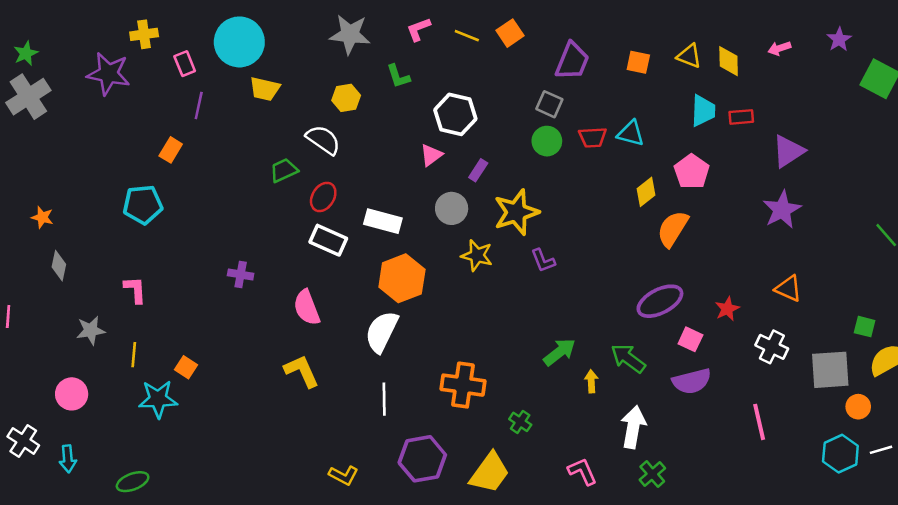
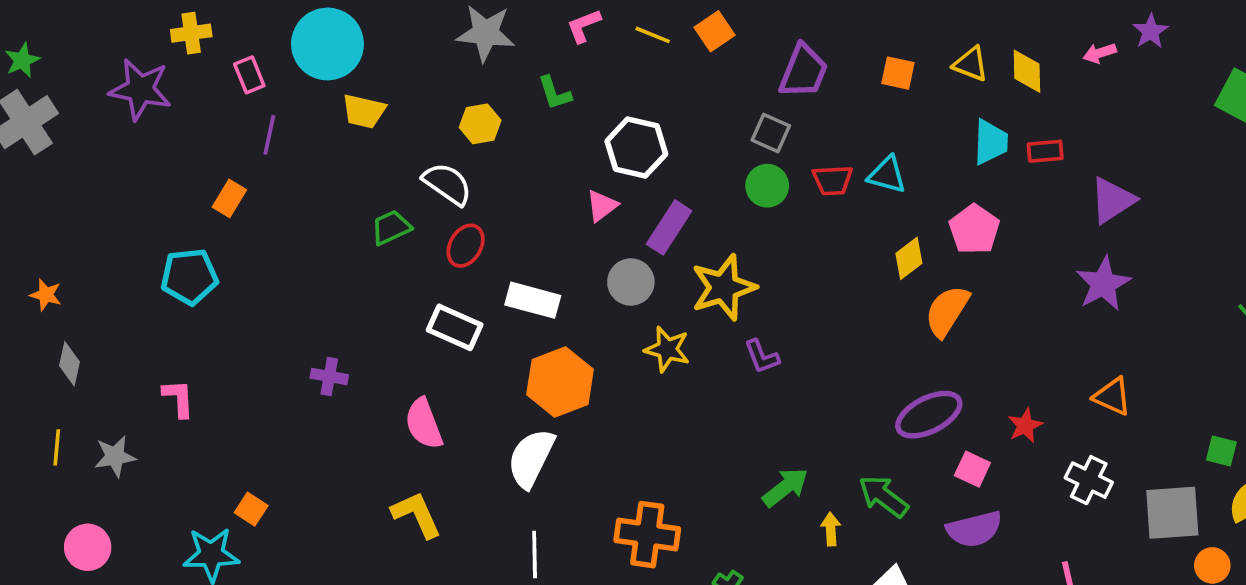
purple star: (839, 39) -> (1151, 31), moved
purple rectangle: (478, 170) -> (669, 227), size x1.6
red ellipse: (323, 197) -> (466, 246), moved
yellow line: (134, 355) -> (57, 447), moved

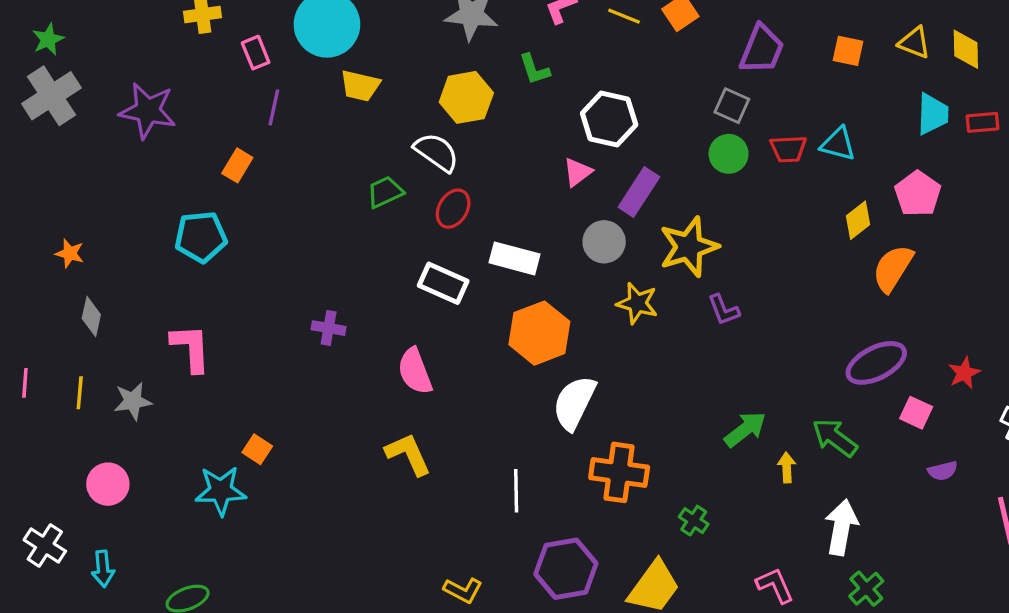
purple star: (140, 89) -> (148, 111), moved
yellow hexagon: (480, 124) -> (466, 97), size x1.4
pink L-shape: (178, 398) -> (191, 348), size x1.4
white semicircle: (531, 458) -> (574, 403), moved
purple semicircle: (974, 529) -> (943, 471), moved, size x0.6

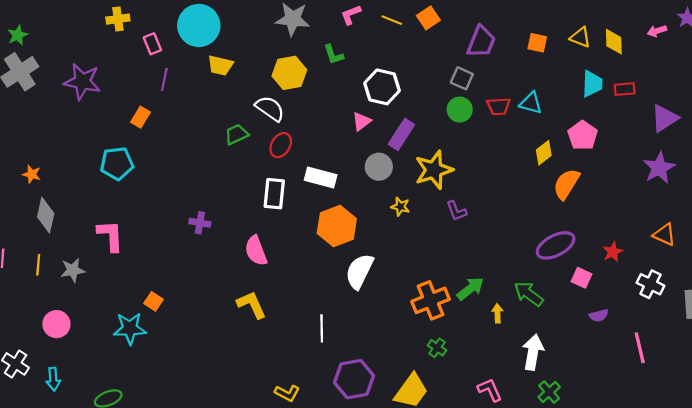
white rectangle: (443, 283) -> (274, 194), turned 72
yellow star: (637, 303) -> (400, 207), size x0.7
gray diamond: (91, 316) -> (46, 215), size x1.4
orange cross: (619, 472) -> (431, 300), moved, turned -30

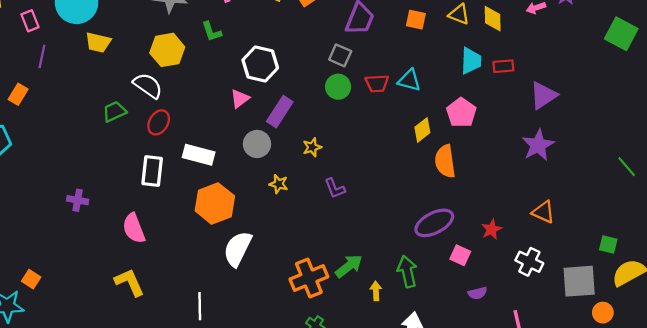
yellow star: (434, 170) -> (312, 147), size x0.5
orange semicircle: (566, 184) -> (445, 161), turned -40
green arrow: (529, 294) -> (407, 272), turned 40

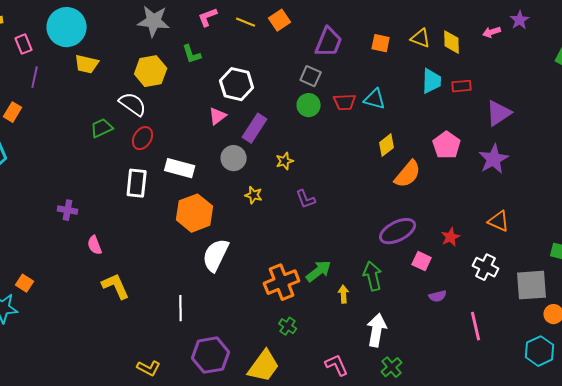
pink pentagon: (461, 113) -> (447, 145), moved
orange semicircle: (445, 161) -> (408, 174), turned -132
pink semicircle: (134, 228) -> (95, 245), moved, size x0.7

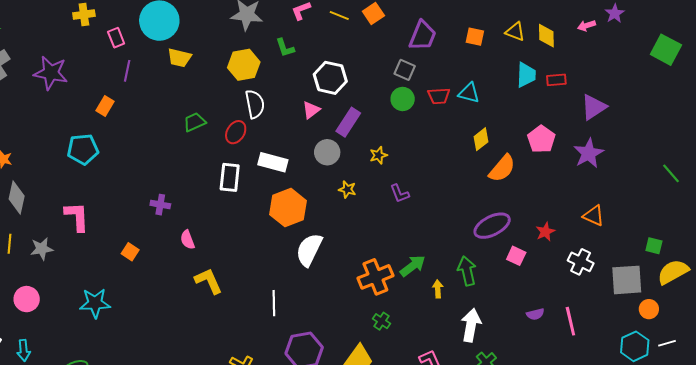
white semicircle: (133, 104) -> (255, 104), moved, turned 44
orange square: (25, 283) -> (130, 252), moved
purple semicircle: (438, 296) -> (535, 314), moved

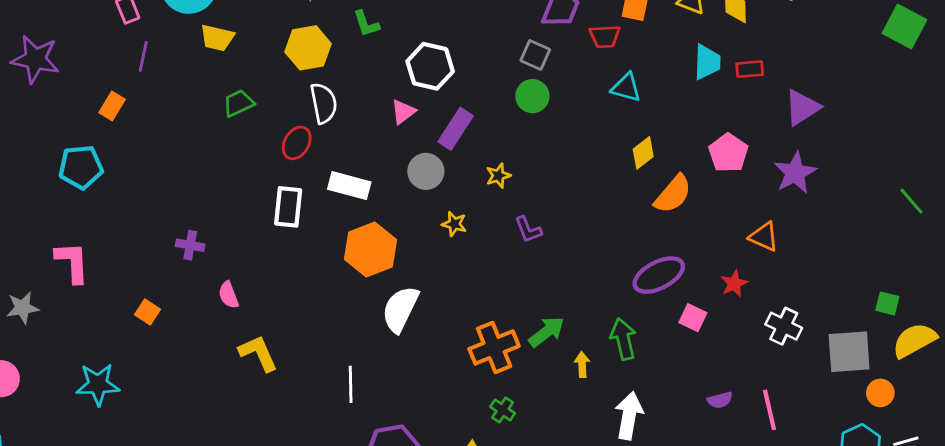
red trapezoid: (439, 96) -> (605, 36), moved
green trapezoid: (194, 122) -> (238, 103), moved
orange triangle: (594, 216) -> (764, 237), moved

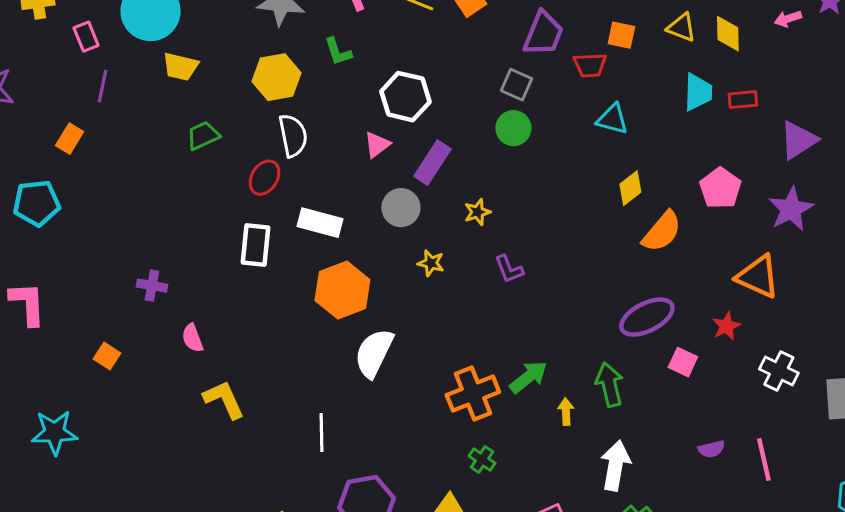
orange triangle: (764, 237) -> (758, 277), size x1.4

